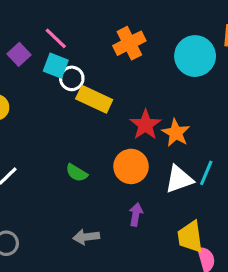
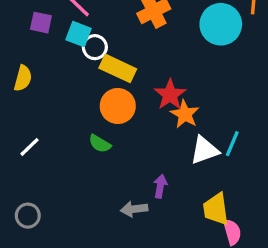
purple square: (19, 54) -> (41, 23), turned -35
orange star: (176, 133) -> (185, 114), moved
orange circle: (131, 166) -> (118, 106), moved
gray arrow: (86, 237) -> (134, 209), moved

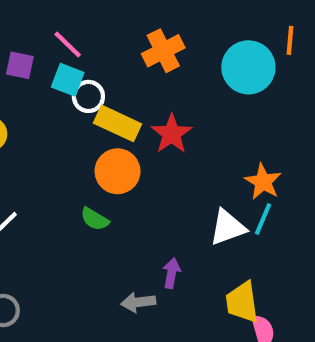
red star: (170, 95) -> (172, 134), moved
orange star: (185, 114) -> (263, 182), moved

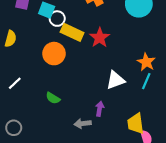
orange circle: (118, 171) -> (54, 54), moved
green semicircle: (95, 219) -> (53, 98), moved
white triangle: (228, 227) -> (115, 80), moved

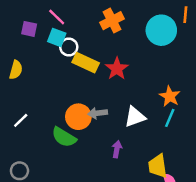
orange circle: (54, 54) -> (78, 117), moved
green semicircle: (53, 98) -> (64, 137), size x1.5
gray arrow: (83, 124) -> (98, 113), moved

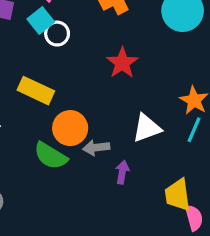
cyan square: (57, 37) -> (41, 21), turned 30
yellow rectangle: (86, 63) -> (36, 91), moved
gray arrow: (98, 113) -> (96, 148), moved

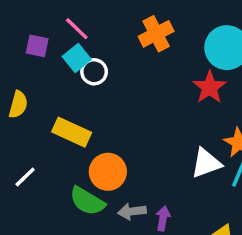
red star: (122, 63) -> (210, 87), moved
white triangle: (147, 128) -> (206, 163), moved
gray arrow: (96, 148) -> (132, 211), moved

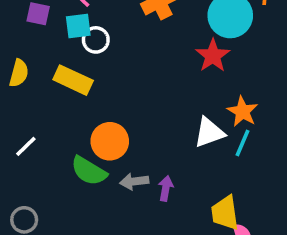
cyan square: (77, 58) -> (78, 26), turned 32
yellow rectangle: (72, 132) -> (73, 80), moved

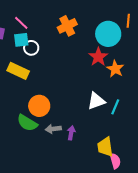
orange star: (242, 112) -> (115, 69), moved

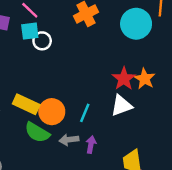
red star: (98, 57) -> (124, 79), moved
orange star: (115, 69) -> (145, 79), moved
yellow rectangle: (18, 71) -> (26, 104), moved
cyan line: (115, 107) -> (85, 113), moved

